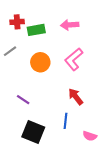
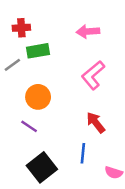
green rectangle: (36, 30) -> (38, 51), moved
orange circle: (40, 62) -> (38, 97), moved
black square: (33, 132) -> (42, 167), turned 30

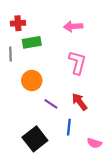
gray line: (12, 65) -> (11, 54), turned -56
pink L-shape: (93, 75) -> (77, 62), turned 145
purple line: (29, 126) -> (51, 104), moved

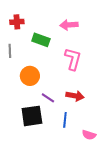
green rectangle: (32, 42) -> (41, 40), moved, turned 30
red arrow: (79, 102) -> (75, 96), turned 138
black square: (35, 139) -> (32, 116), moved, turned 30

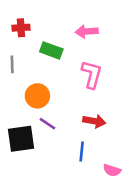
purple line: (48, 98) -> (47, 124), moved
black square: (32, 116) -> (21, 139), moved

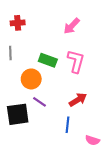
pink arrow: (87, 31) -> (72, 26), turned -42
green rectangle: (51, 50) -> (48, 60), moved
red arrow: (94, 121) -> (78, 100), turned -42

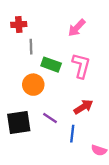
gray line: (10, 53) -> (31, 47), moved
purple line: (39, 102) -> (50, 118), moved

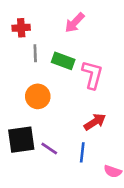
pink arrow: (77, 28) -> (75, 23), moved
green rectangle: (51, 65) -> (63, 61), moved
purple line: (50, 118) -> (49, 149), moved

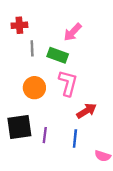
pink arrow: (75, 23) -> (73, 32), moved
pink L-shape: (92, 75) -> (68, 83), moved
purple line: (49, 149) -> (45, 135), turned 63

